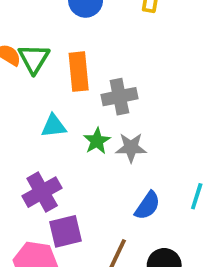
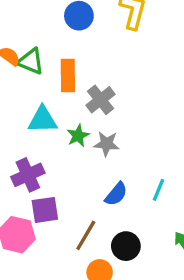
green triangle: (34, 59) -> (31, 61), turned -44
gray cross: (119, 97) -> (101, 100), turned -32
cyan triangle: (54, 126) -> (43, 120), size x1.4

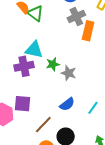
orange rectangle: (68, 76) -> (88, 31), moved
gray cross: (101, 100) -> (76, 17), moved
purple cross: (28, 175) -> (24, 66), moved

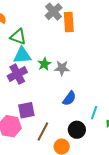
green triangle: (35, 13) -> (18, 37), moved
cyan line: (93, 108) -> (94, 113), moved
brown line: (43, 125) -> (43, 132), moved

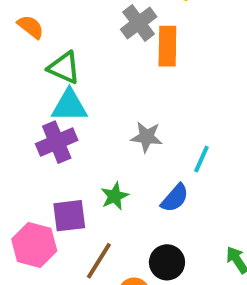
green star: (44, 64) -> (115, 196), moved
blue semicircle: (69, 98) -> (175, 198), moved
cyan line: (94, 113) -> (201, 159), moved

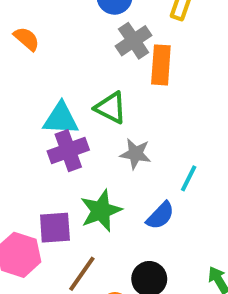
green triangle: (64, 68) -> (111, 108), moved
purple cross: (57, 142) -> (68, 151), moved
green star: (115, 196) -> (101, 211), size x1.5

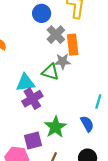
gray star: (136, 154) -> (63, 61), moved
blue semicircle: (160, 216) -> (87, 124), turned -63

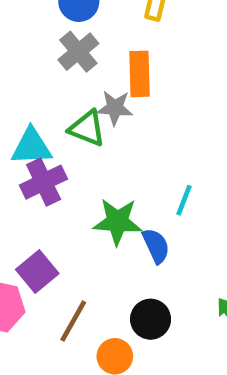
gray cross: (56, 35) -> (78, 52), moved
green star: (55, 127) -> (117, 222), moved, turned 30
purple square: (33, 140) -> (37, 271), turned -30

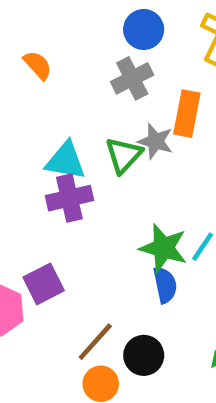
green triangle: (87, 128) -> (124, 155), turned 39
green star: (117, 222) -> (163, 248), moved
brown line: (73, 321) -> (95, 342), moved

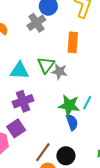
gray cross: (132, 78) -> (36, 23), moved
gray star: (155, 141) -> (59, 72), moved
purple cross: (69, 198) -> (23, 101), moved

